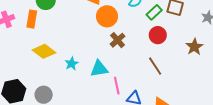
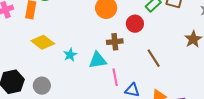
red circle: (158, 35) -> (135, 24), moved
brown cross: (118, 40) -> (115, 42), moved, turned 35

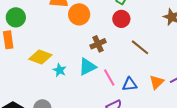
red circle: (135, 24) -> (121, 19), moved
yellow diamond: (43, 42) -> (40, 57), moved

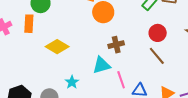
red circle: (121, 19) -> (158, 33), moved
cyan star: (60, 70) -> (72, 82), moved

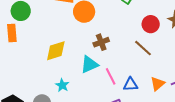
red circle: (158, 33) -> (151, 24), moved
yellow diamond: (57, 47) -> (56, 51), moved, turned -40

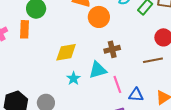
brown line: (143, 48) -> (153, 60), turned -60
cyan star: (62, 85) -> (73, 78), moved

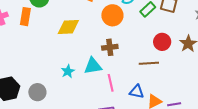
orange circle: (99, 17) -> (112, 15), moved
yellow diamond: (66, 52) -> (68, 27), moved
blue triangle: (136, 95) -> (137, 92), moved

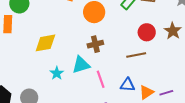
yellow diamond: (68, 27) -> (45, 43), moved

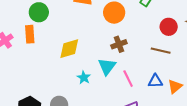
brown line: (136, 55) -> (161, 51), turned 30
cyan triangle: (81, 65) -> (107, 66), turned -30

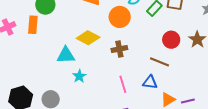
yellow diamond: (69, 49) -> (88, 38), moved, turned 35
cyan triangle: (107, 66) -> (66, 55), moved, turned 42
blue triangle: (155, 81) -> (150, 82), moved

